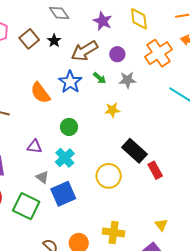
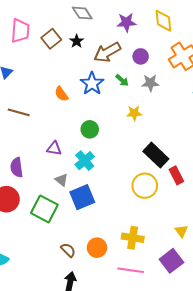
purple star: (103, 21) -> (126, 22), turned -30
orange semicircle: (40, 93) -> (61, 94), size x0.7
yellow circle: (109, 176) -> (145, 186), moved

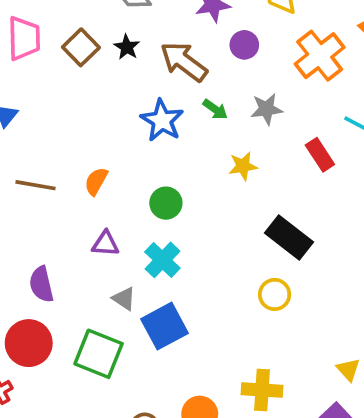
brown arrow: (107, 52) -> (184, 62), turned 72
purple circle: (141, 56) -> (244, 45), moved
orange semicircle: (61, 94) -> (96, 181), moved, turned 70
red rectangle: (176, 175) -> (320, 155), moved
yellow circle: (145, 186) -> (275, 294), size x0.7

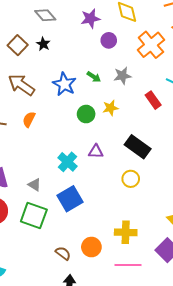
brown arrow: (184, 62) -> (21, 85), moved
green circle: (166, 203) -> (86, 114), moved
purple triangle: (105, 244) -> (96, 152), moved
gray triangle: (124, 299) -> (35, 185), moved

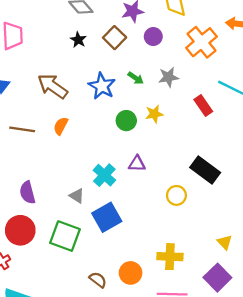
brown square: (18, 45) -> (115, 38), moved
black rectangle: (138, 147) -> (205, 170), moved
gray triangle: (35, 185) -> (77, 196), moved

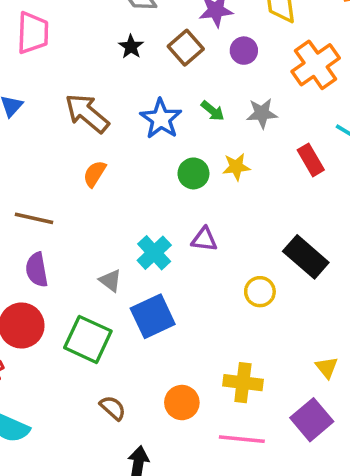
brown line: (22, 129) -> (34, 218), moved
brown semicircle: (98, 280) -> (113, 408), moved

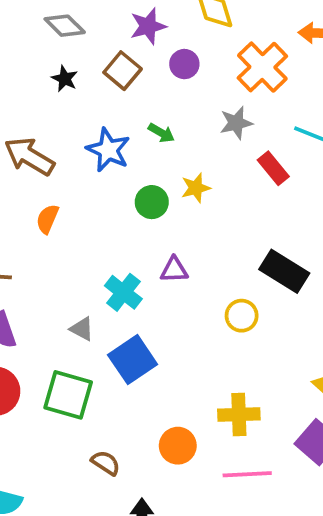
gray star: (262, 113) -> (236, 123), moved

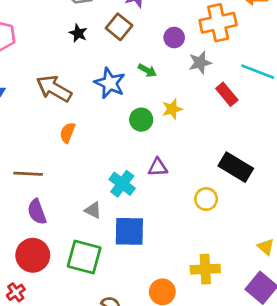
purple circle: (184, 64) -> (174, 38), moved
orange cross: (262, 67) -> (218, 23), turned 33
blue square: (133, 360) -> (129, 231), turned 36

